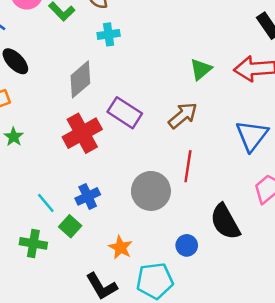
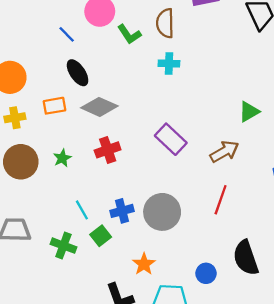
gray diamond: (80, 79) -> (99, 107), moved, turned 54
red cross: (82, 133) -> (108, 150), moved, size x0.7
green star: (14, 137) -> (62, 158), moved
gray circle: (151, 191) -> (162, 212), moved

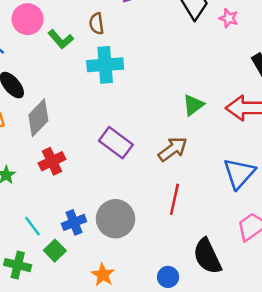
brown semicircle: (165, 23) -> (97, 24), size x0.7
cyan cross: (169, 64) -> (105, 65), size x1.6
gray diamond: (99, 107) -> (38, 118), turned -63

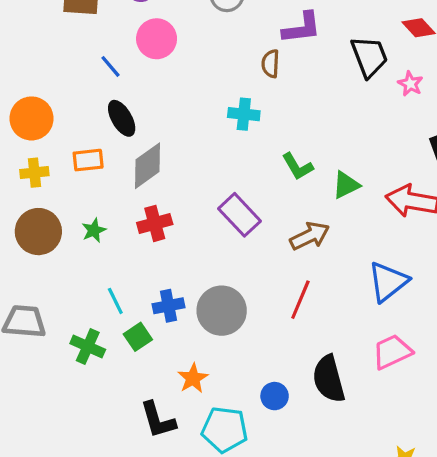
brown semicircle: (97, 24) -> (270, 64), moved
green L-shape: (61, 39) -> (298, 166), moved
cyan cross: (105, 65) -> (244, 114), size x0.7

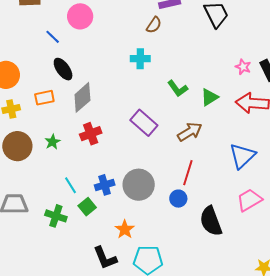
brown semicircle: (270, 64) -> (154, 25), turned -144
pink star: (410, 84) -> (243, 67), moved
blue circle: (275, 396) -> (178, 199), moved

